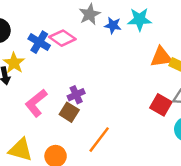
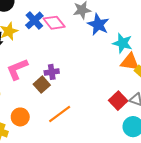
cyan star: (140, 19) -> (122, 43), moved
blue star: (113, 25) -> (98, 25), size x1.5

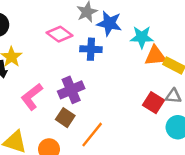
blue cross: (34, 20) -> (91, 49), moved, turned -30
purple cross: (52, 72) -> (71, 90), size x1.5
brown square: (42, 85) -> (65, 118), moved

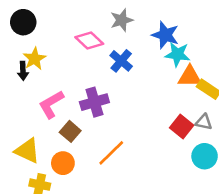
blue star: (109, 23) -> (165, 35), moved
blue cross: (91, 49) -> (121, 61), turned 30
brown square: (65, 118) -> (70, 131), moved

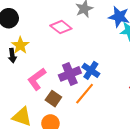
blue cross: (121, 61) -> (91, 70), moved
orange line: (111, 153) -> (85, 94), moved

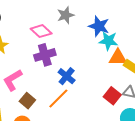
purple cross: (70, 74) -> (45, 55), moved

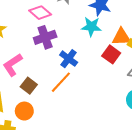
cyan star: (108, 41) -> (91, 27), moved
red square: (112, 96) -> (111, 54), moved

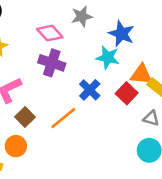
purple cross: (45, 37) -> (52, 63), turned 30
blue cross: (69, 59) -> (90, 90), moved

